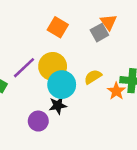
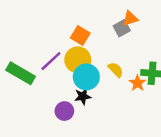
orange triangle: (109, 22) -> (130, 18), turned 49
orange square: (58, 27) -> (80, 35), moved
yellow semicircle: (93, 77) -> (116, 70), turned 77

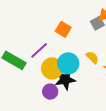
yellow circle: (78, 60) -> (52, 68), moved
black star: (83, 96) -> (65, 79), size x1.5

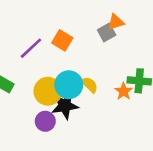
purple line: (39, 50) -> (31, 48), moved
yellow semicircle: (92, 57) -> (90, 85), moved

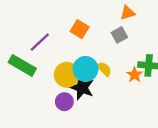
gray square: (107, 33) -> (119, 35), moved
purple line: (31, 48) -> (40, 42), moved
black star: (65, 106) -> (82, 88), turned 30

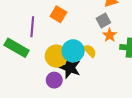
orange square: (80, 29) -> (58, 14), moved
purple line: (40, 42) -> (32, 27), turned -42
orange star: (135, 75) -> (110, 35), moved

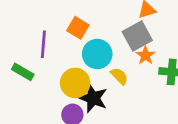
gray square: (103, 21) -> (137, 36), size x1.5
green rectangle: (17, 48) -> (23, 72), size x0.7
cyan circle: (73, 51) -> (97, 54), moved

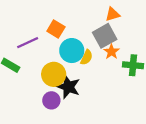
purple line: (43, 44) -> (28, 43), turned 60
yellow semicircle: (119, 76) -> (87, 57), moved, turned 70

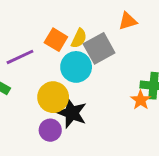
gray square: (105, 36) -> (99, 48), moved
orange star: (111, 52) -> (141, 100), moved
yellow semicircle: (87, 57) -> (79, 38), moved

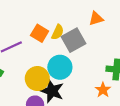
cyan circle: (76, 67) -> (60, 67), moved
orange star: (141, 100) -> (103, 90), moved

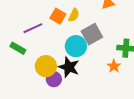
gray square: (73, 40) -> (92, 34), moved
yellow circle: (37, 79) -> (46, 66), moved

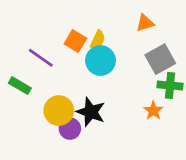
purple line: (33, 28) -> (41, 58), turned 60
gray square: (92, 34) -> (160, 59), moved
cyan circle: (76, 46) -> (100, 60), moved

